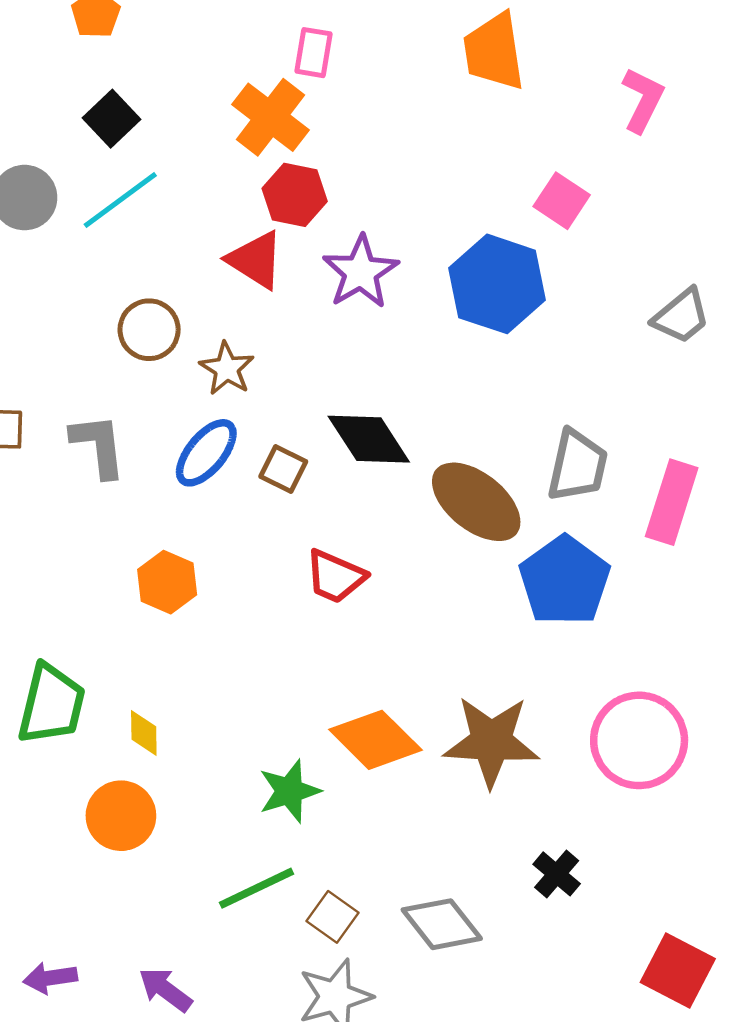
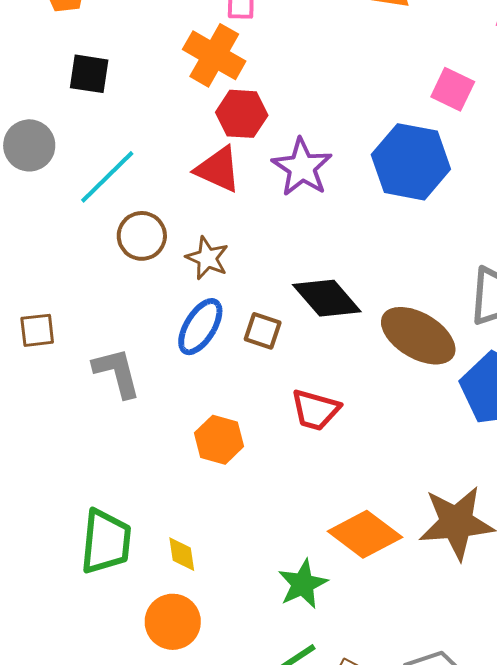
black square: (111, 119) -> (89, 74), turned -30
cyan line: (120, 200) -> (107, 177), moved
gray L-shape: (98, 446) -> (117, 373), moved
orange hexagon: (167, 582) -> (219, 440), moved

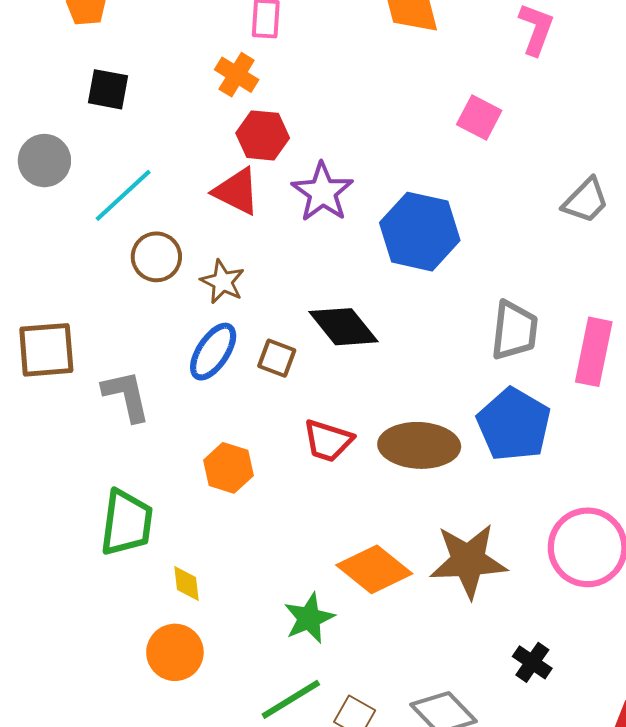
orange cross: (214, 55) -> (237, 75), size x0.7
blue hexagon: (411, 162) -> (420, 232), moved
brown square: (37, 330) -> (46, 350), size x1.6
brown ellipse: (418, 336) -> (419, 445), moved, turned -30
green trapezoid: (106, 542) -> (127, 523), moved

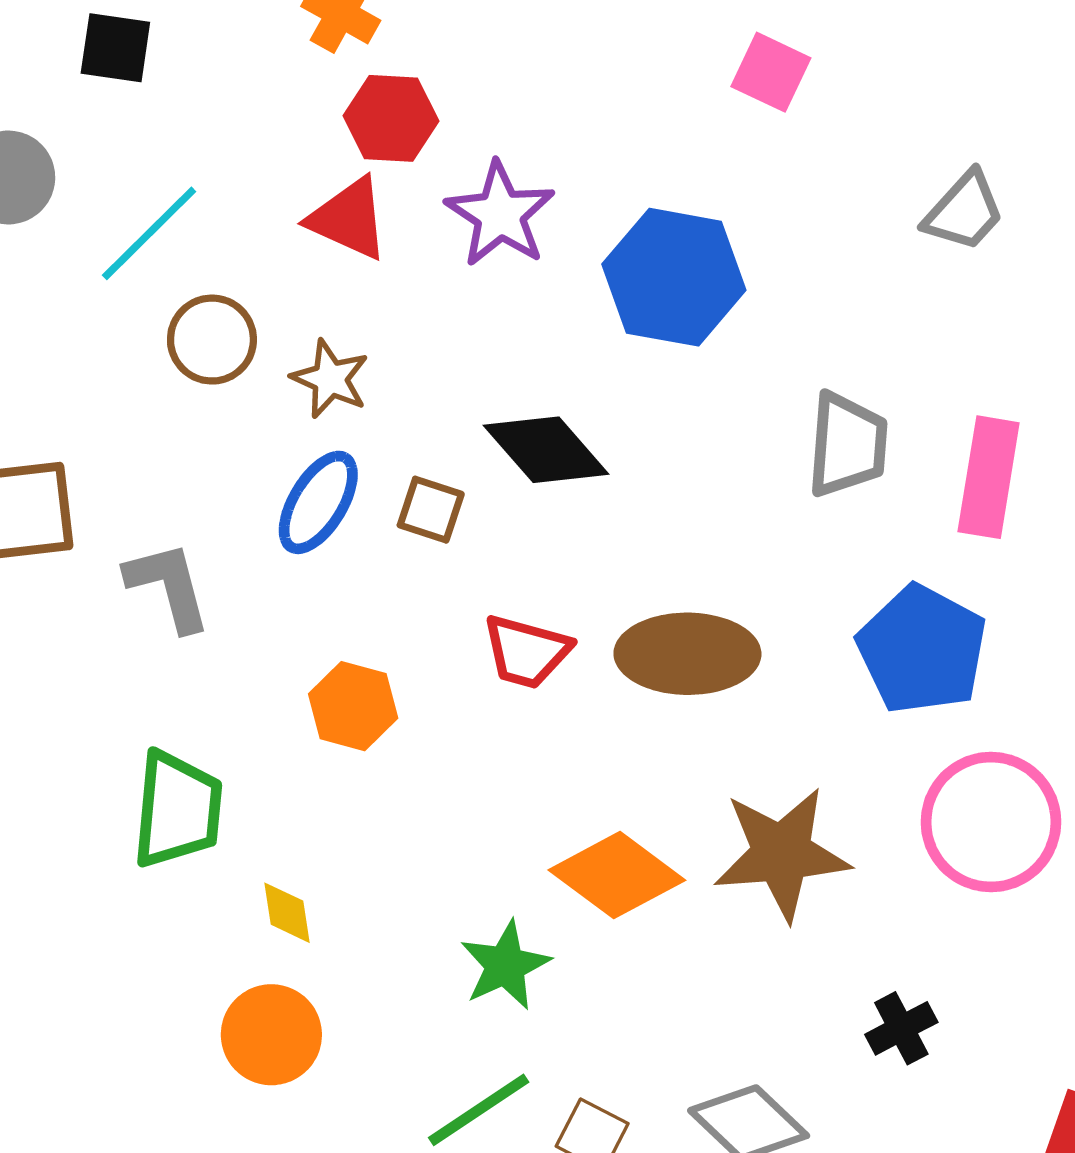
blue pentagon: (514, 425) -> (922, 649), moved
black cross: (532, 662) -> (901, 1028), turned 30

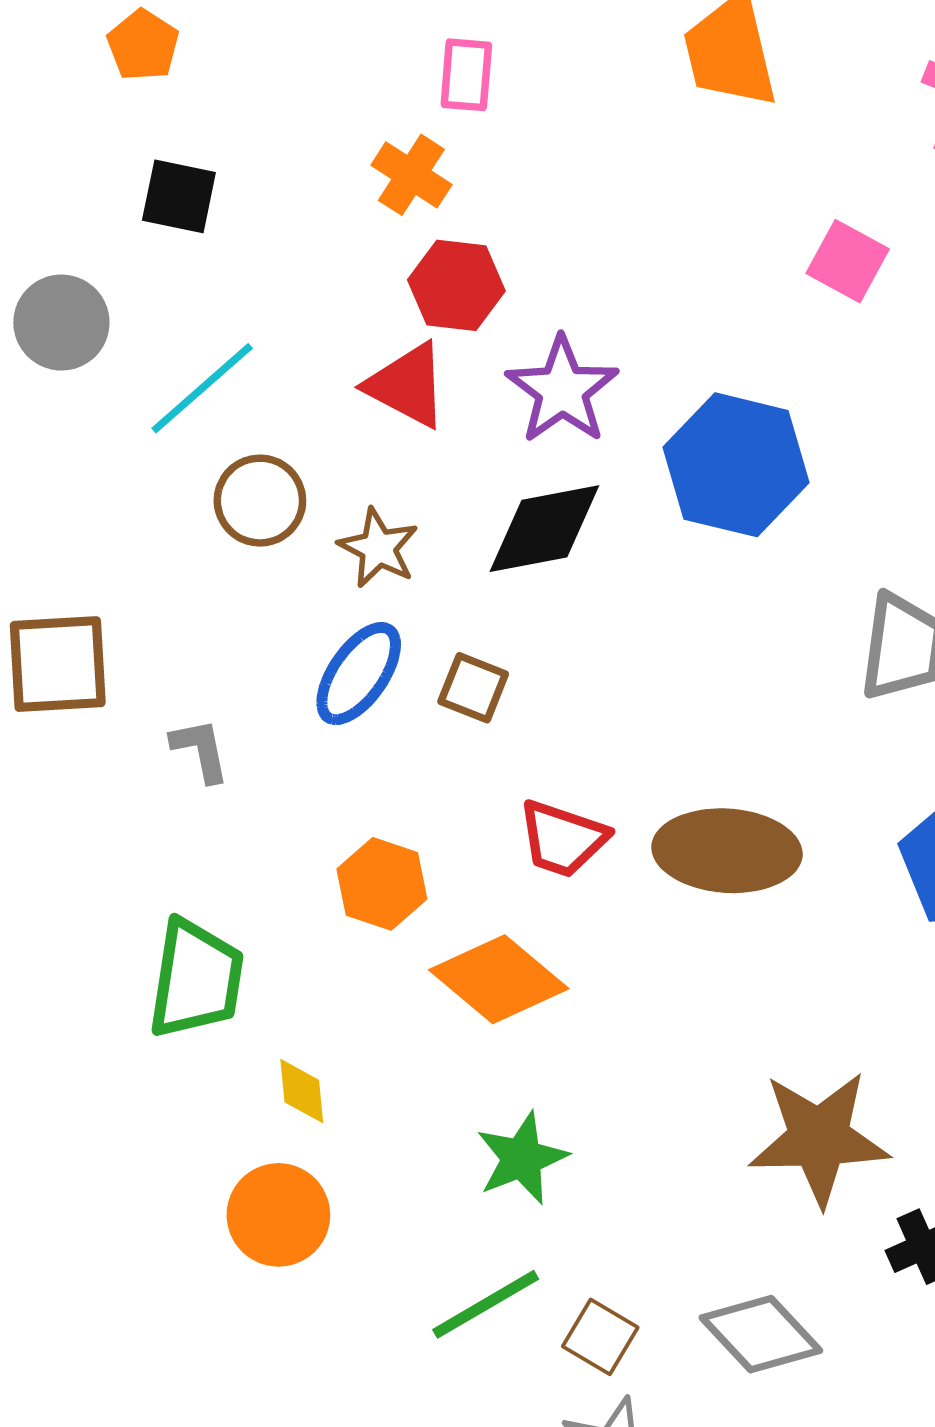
black diamond: (546, 450) -> (544, 529), moved, turned -63
gray L-shape: (168, 586) -> (200, 750), size x0.7
brown star: (782, 854) -> (819, 1138), moved
orange diamond: (617, 875) -> (499, 979), moved

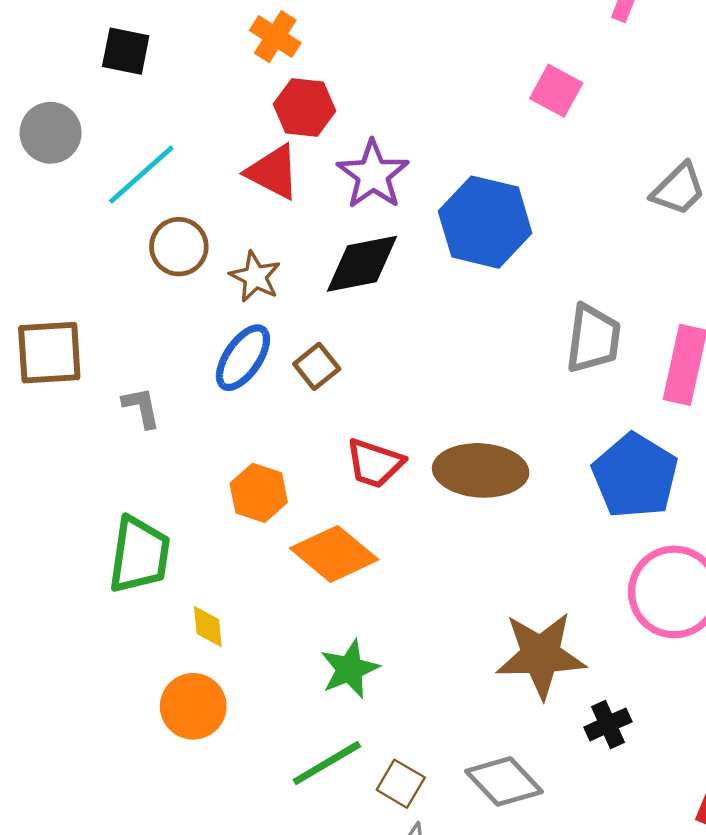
brown square: (473, 688) -> (317, 366), turned 30

